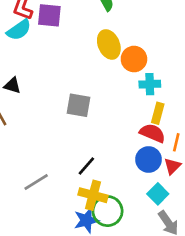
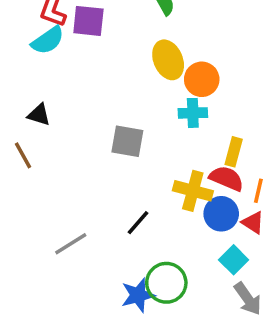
cyan cross: (150, 84) -> (193, 113), moved
red triangle: (172, 166) -> (253, 223), turned -42
yellow cross: (93, 195) -> (193, 191), moved

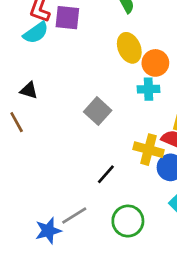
gray square: (127, 141) -> (98, 111), turned 32
gray line: (71, 244) -> (74, 216), moved
blue star: (138, 295) -> (48, 231), moved

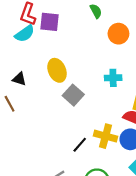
yellow ellipse: (129, 48) -> (57, 70), moved
orange circle: (155, 63) -> (118, 34), moved
yellow cross: (149, 150) -> (106, 136), moved

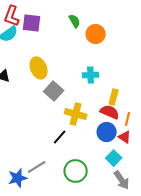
green semicircle: (96, 11) -> (75, 21), moved
yellow cross: (106, 136) -> (76, 114), moved

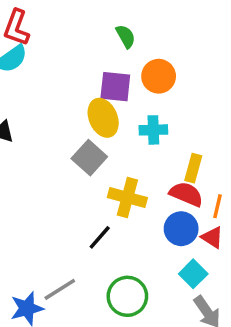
purple square: (32, 23) -> (115, 87), moved
orange circle: (96, 34) -> (159, 76), moved
yellow ellipse: (39, 68) -> (103, 118), moved

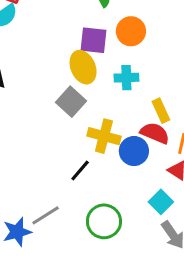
yellow rectangle: (193, 168) -> (161, 111), turned -40
blue circle: (181, 229) -> (134, 151), moved

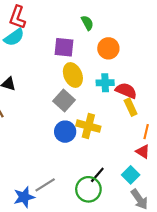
purple square: (93, 40) -> (64, 47), moved
red semicircle: (155, 133) -> (126, 91), moved
blue circle: (134, 151) -> (65, 132), moved
black line: (80, 170) -> (97, 175), moved

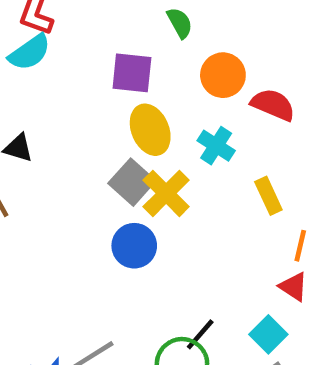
cyan cross: (105, 83) -> (216, 146), turned 35
red semicircle: (126, 91) -> (273, 105), moved
yellow cross: (88, 126) -> (166, 193), moved, turned 30

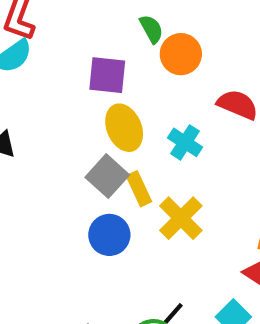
orange circle: (223, 75) -> (181, 54), moved
yellow cross: (166, 193) -> (181, 218), moved
yellow rectangle: (268, 196) -> (139, 189), moved

